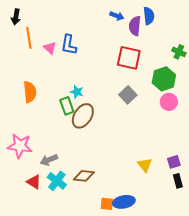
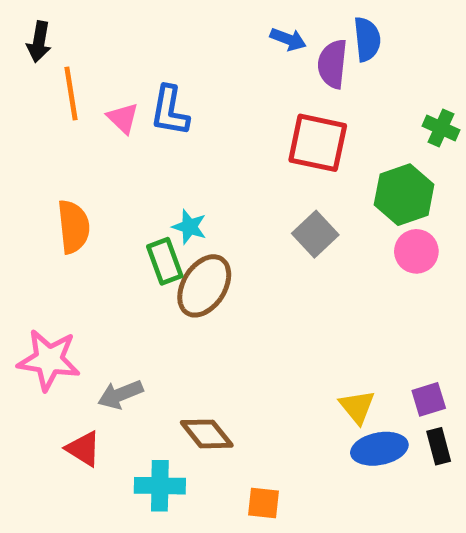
brown diamond: (84, 176) -> (207, 434), turned 45
cyan cross: (57, 181) -> (160, 486), moved, turned -36
blue ellipse: (124, 202) -> (379, 449), moved

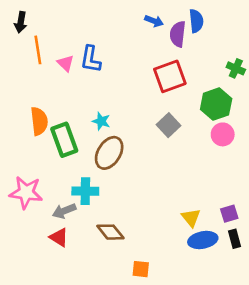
red square: (318, 143) -> (170, 76), turned -32
green rectangle: (165, 261) -> (64, 140), moved, size x1.4
red triangle: (83, 449) -> (59, 237), moved
cyan cross: (160, 486) -> (85, 191), moved

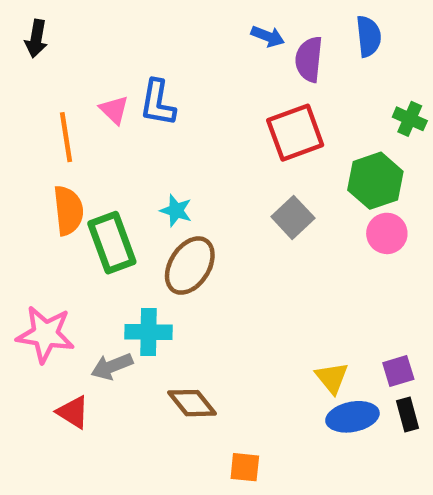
blue semicircle: (196, 21) -> (369, 36), moved
orange line: (38, 50) -> (66, 137), moved
red triangle: (59, 237) -> (73, 412), moved

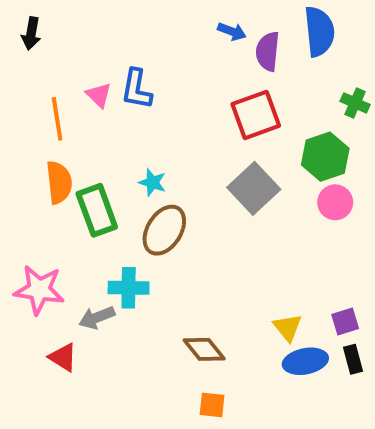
blue semicircle: (369, 36) -> (319, 31), size x1.4
gray square: (293, 217) -> (254, 188), size x1.4
brown diamond: (192, 403) -> (204, 349), moved

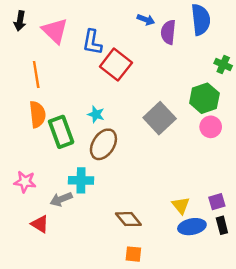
blue L-shape: (137, 89) -> (92, 42), moved
pink triangle: (99, 95) -> (55, 31), moved, size x1.6
red square: (256, 115) -> (116, 65), moved, turned -32
pink star: (39, 290) -> (25, 182), size x0.7

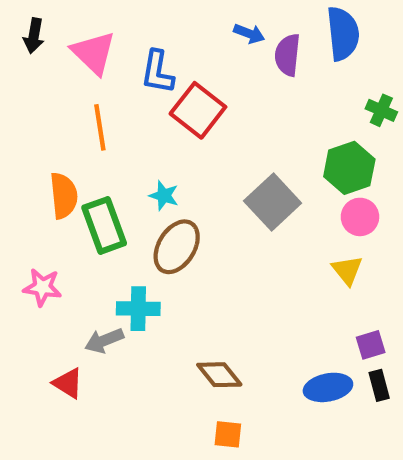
orange line: (36, 75) -> (100, 127), moved
pink star: (25, 182) -> (42, 287), moved
yellow triangle: (181, 205) -> (347, 270), moved

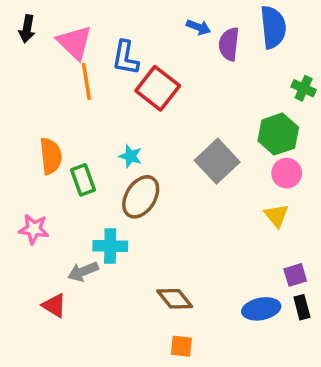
orange line: (100, 127) -> (86, 81), moved
green rectangle: (104, 225) -> (83, 180), size x0.7

